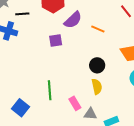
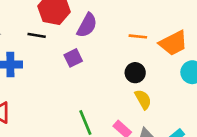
black line: (22, 14) -> (37, 35), moved, turned 32
orange line: (98, 29) -> (138, 36), moved

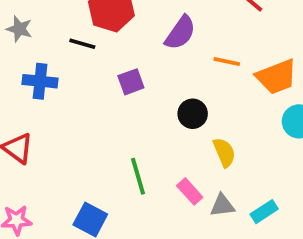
purple semicircle: (87, 25) -> (180, 33), moved
black circle: (135, 73) -> (193, 114), moved

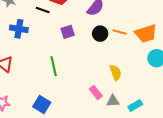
orange line: (227, 61) -> (119, 32), moved
black circle: (193, 114) -> (100, 34), moved
green line: (138, 176) -> (54, 66), moved

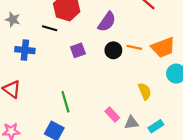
green line: (54, 66) -> (65, 102), moved
yellow semicircle: (116, 73) -> (145, 91), moved

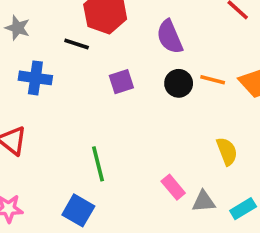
purple semicircle: (107, 22) -> (170, 37), turned 120

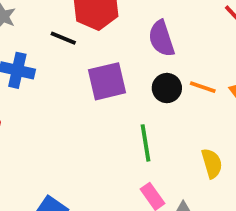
purple square: (121, 82) -> (107, 81), size x1.5
green line: (98, 164) -> (145, 143), moved

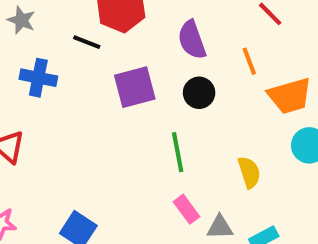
orange line: (203, 87) -> (249, 61), moved, turned 52

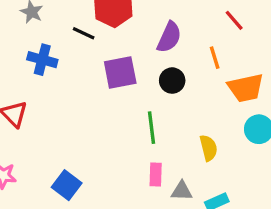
purple semicircle: (192, 40) -> (169, 37), turned -140
pink rectangle: (187, 209) -> (156, 174), turned 35

